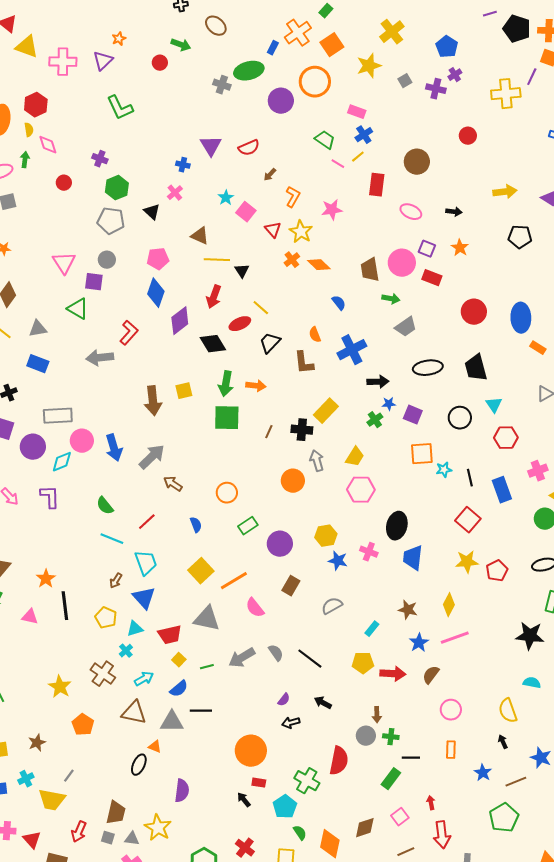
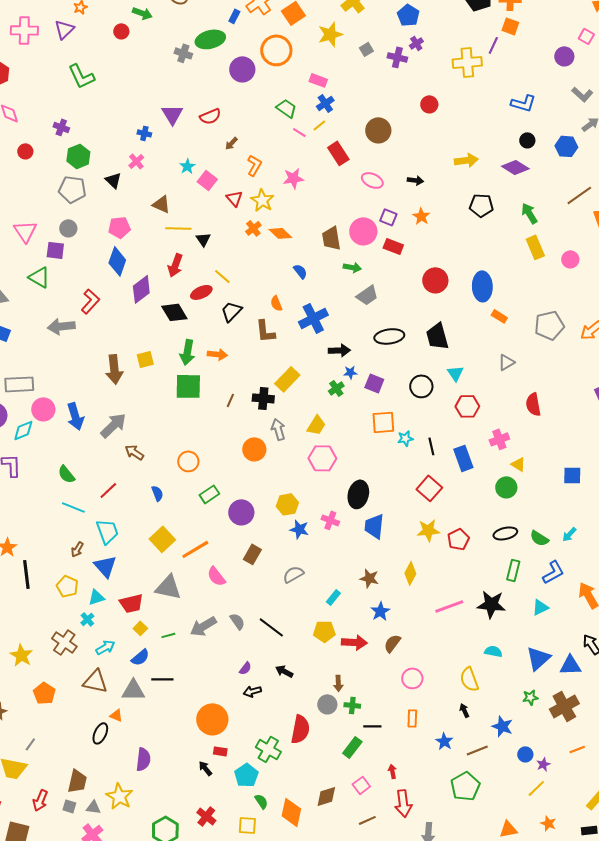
red rectangle: (377, 185) -> (338, 153), turned -40
pink line: (455, 638) -> (449, 606), moved

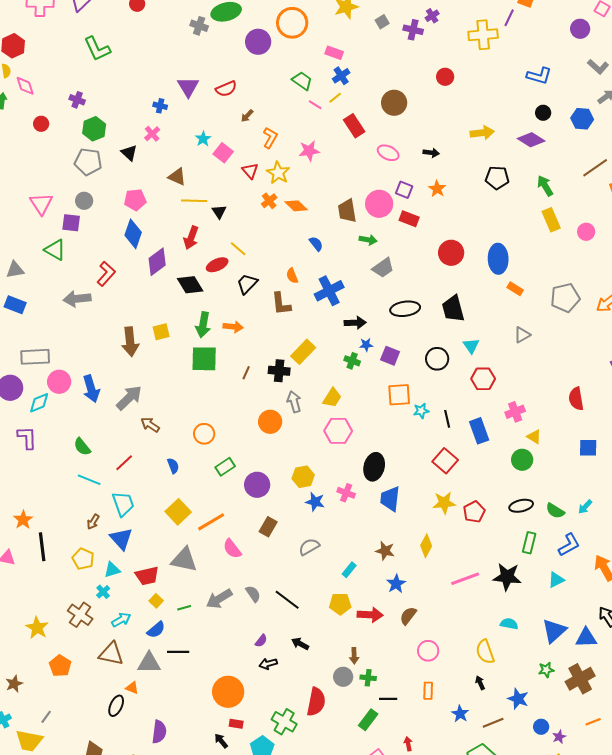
green cross: (336, 388) -> (352, 361), turned -35
red semicircle: (533, 404) -> (576, 399), moved

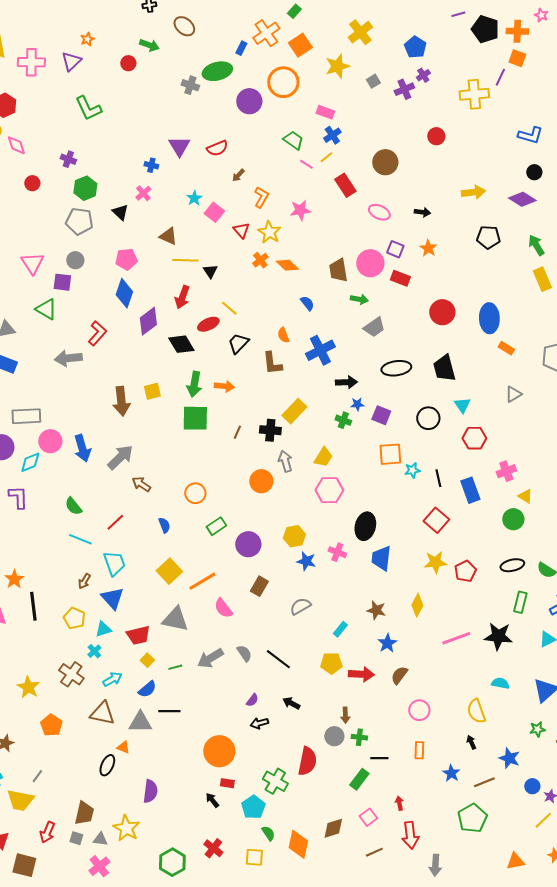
purple cross: (413, 30) -> (404, 89), turned -36

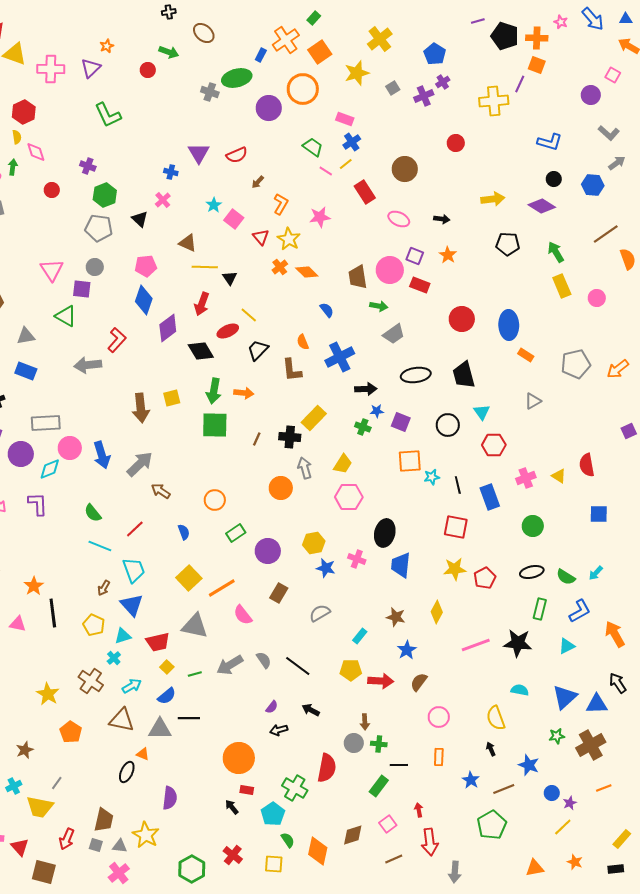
yellow triangle: (525, 496) -> (559, 476), moved
red square: (436, 520) -> (456, 527), turned -30

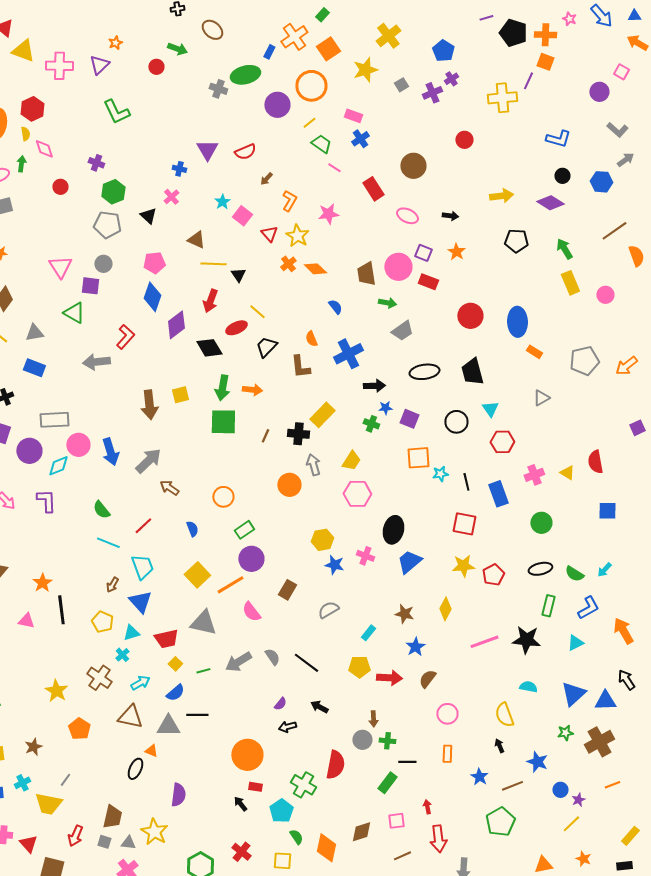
yellow line: (346, 164) -> (309, 123), moved
purple circle: (268, 551) -> (251, 559), moved
blue trapezoid: (401, 565) -> (409, 562), turned 44
pink square: (388, 824) -> (396, 821), turned 30

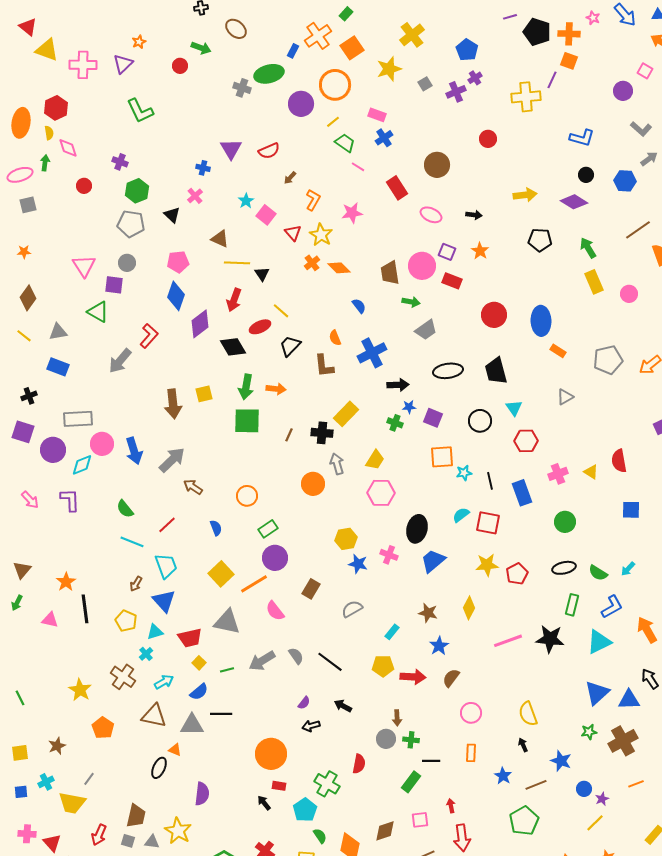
gray arrow: (96, 362) -> (120, 361), turned -44
cyan triangle: (575, 643) -> (599, 642), size x1.5
cyan semicircle: (528, 687) -> (461, 515), moved, turned -48
red semicircle: (335, 765) -> (359, 764), size x0.7

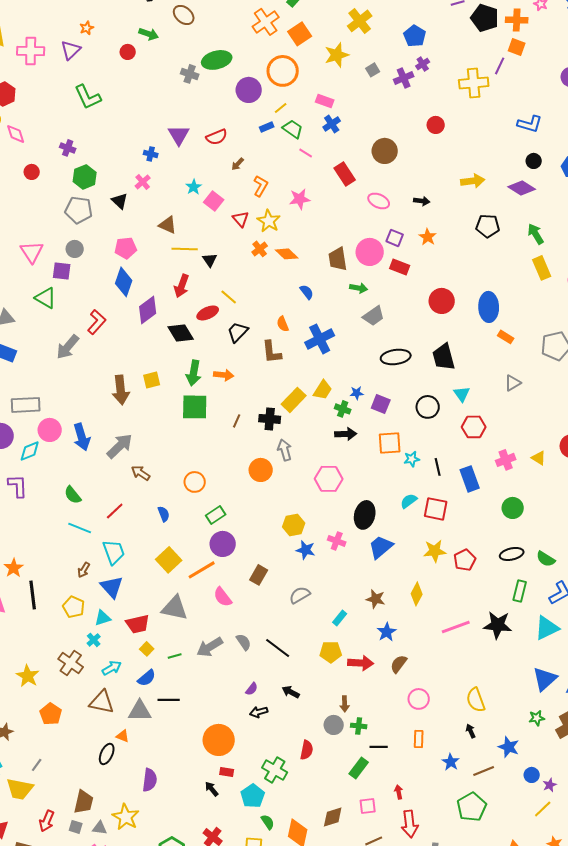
blue rectangle: (293, 51) -> (267, 127), moved, turned 40
black arrow: (398, 385) -> (346, 434), moved
yellow trapezoid: (375, 460) -> (323, 390), moved

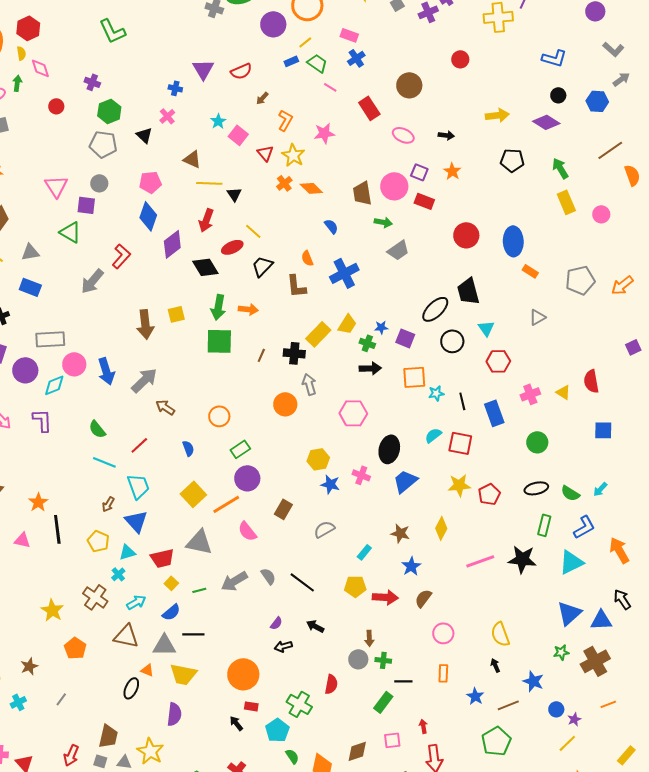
black ellipse: (396, 357) -> (435, 309), moved, turned -36
yellow trapezoid: (20, 789) -> (183, 674), moved

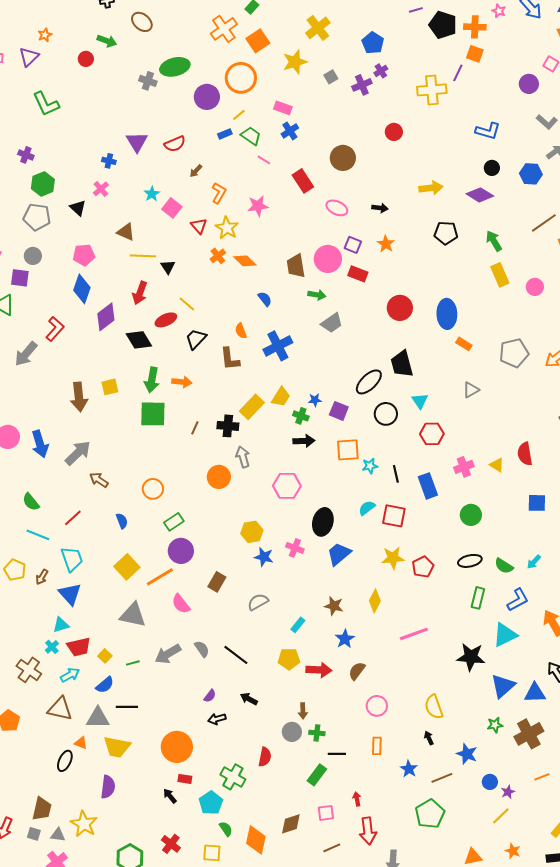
yellow pentagon: (98, 541) -> (15, 570), moved
red trapezoid: (162, 558) -> (79, 647), moved
black star: (522, 559) -> (471, 657), moved

